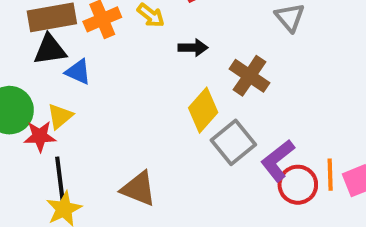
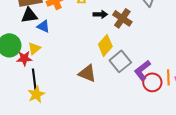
brown cross: (249, 76) -> (122, 18), moved
brown triangle: (139, 189) -> (87, 73), moved

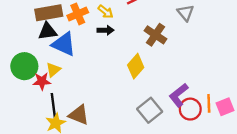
black arrow: (100, 14) -> (106, 30), moved
blue triangle: (43, 26) -> (64, 44), size x1.6
gray square: (120, 61) -> (150, 110), moved
brown triangle: (87, 73) -> (79, 115), moved

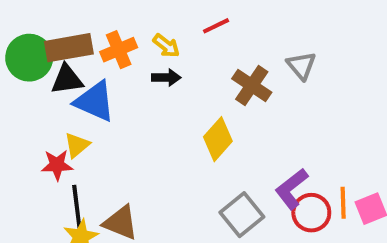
gray triangle: (186, 13) -> (301, 66), moved
green circle: (24, 66) -> (29, 58), moved

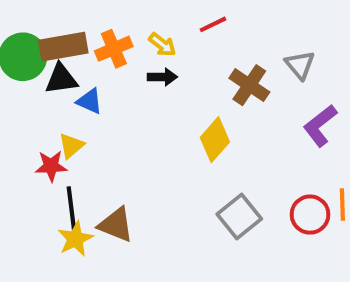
blue triangle: (95, 101) -> (90, 101), size x0.6
purple L-shape: (291, 189) -> (320, 126), moved

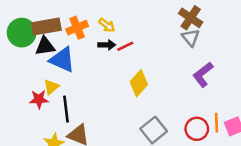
red line: (213, 24) -> (125, 46), moved
brown cross: (249, 85) -> (191, 18), moved
blue triangle: (90, 101) -> (62, 60), size x1.6
black line: (71, 208) -> (66, 109), moved

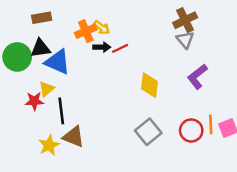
brown cross: (191, 18) -> (185, 20), turned 30
brown rectangle: (46, 26) -> (42, 18), moved, size x0.7
orange cross: (77, 28) -> (86, 31), moved
green circle: (22, 33) -> (17, 57), moved
yellow diamond: (139, 83) -> (150, 85), moved, turned -35

